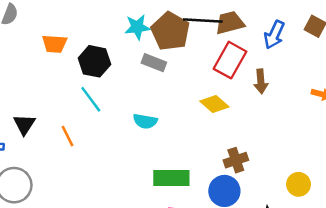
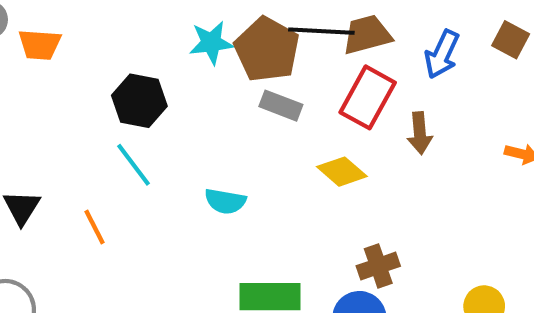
orange trapezoid: (54, 44) -> (40, 45), moved
gray rectangle: (154, 63) -> (281, 106), moved

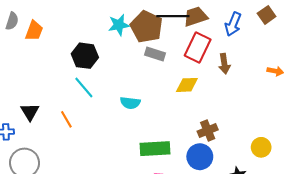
brown square: (511, 40) -> (267, 15), turned 30
orange trapezoid: (40, 45) -> (34, 31), turned -70
yellow diamond: (342, 172) -> (187, 85), turned -40

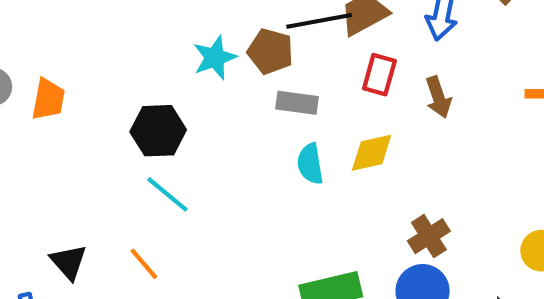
brown pentagon: (146, 27) -> (270, 51), size x0.7
red rectangle: (198, 48) -> (379, 75), size x0.7
cyan semicircle: (130, 103) -> (310, 164), moved, turned 84

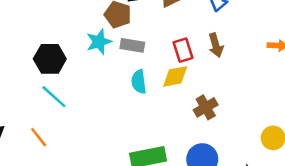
cyan star: (215, 58) -> (99, 42), moved
red rectangle: (379, 75) -> (183, 50), moved, turned -35
brown cross: (429, 236) -> (206, 107), moved

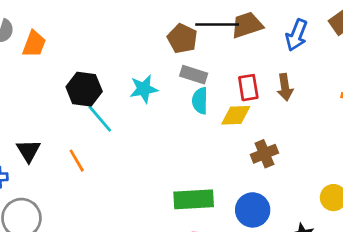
cyan star: (99, 42) -> (144, 89), moved
black hexagon: (50, 59) -> (84, 89), moved
cyan semicircle: (139, 82) -> (200, 101), moved

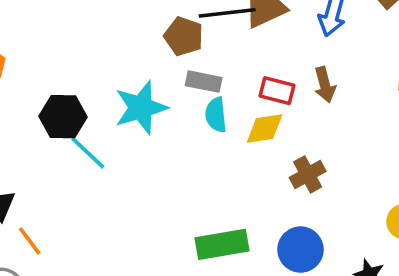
red rectangle: (248, 88) -> (277, 91), turned -60
cyan star: (144, 89) -> (141, 108), size x1.4
orange line: (77, 161) -> (30, 241), moved

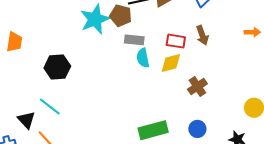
cyan star: (141, 108) -> (95, 19), moved
cyan line: (88, 153) -> (50, 106), moved
blue circle: (300, 250) -> (197, 129), size x0.7

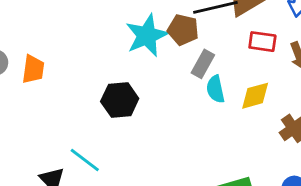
gray rectangle: (134, 40) -> (203, 64), turned -66
red rectangle: (176, 41) -> (262, 42), moved
black hexagon: (57, 67) -> (120, 100), moved

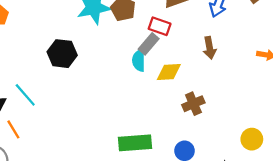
red rectangle: (262, 42) -> (160, 26), moved
gray rectangle: (203, 64) -> (149, 44), moved

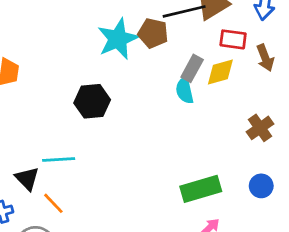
red rectangle: (160, 26) -> (233, 39), moved
yellow diamond: (169, 72) -> (220, 72), moved
cyan line: (25, 95) -> (59, 159), turned -40

